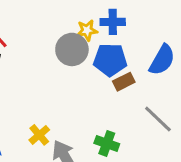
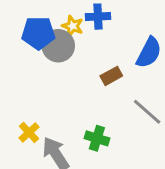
yellow star: (87, 30) -> (73, 26), turned 30
blue pentagon: (110, 60) -> (38, 33), moved

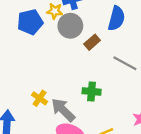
gray circle: (58, 46) -> (70, 26), moved

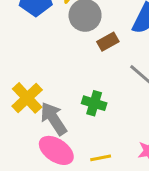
yellow cross: (40, 98) -> (27, 98), size x1.5

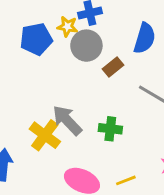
gray arrow: (54, 119) -> (67, 120), moved

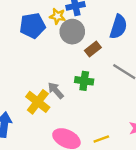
gray arrow: (67, 120) -> (56, 90), size x0.7
green cross: (110, 129) -> (84, 81), moved

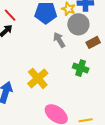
gray arrow: (56, 90) -> (59, 40), moved

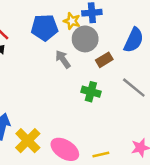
yellow cross: (38, 78) -> (28, 141), moved

